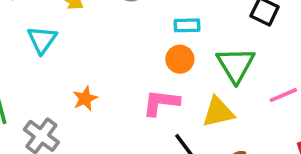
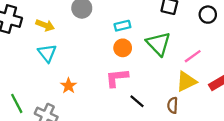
cyan triangle: (42, 40) -> (47, 53), moved
yellow triangle: (218, 112) -> (186, 81), moved

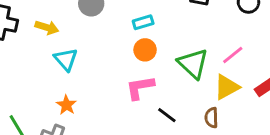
green triangle: (158, 44) -> (193, 63), moved
cyan triangle: (47, 53) -> (66, 59), moved
orange star: (69, 86) -> (66, 105), moved

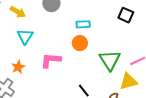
pink L-shape: (140, 88) -> (51, 60), moved

